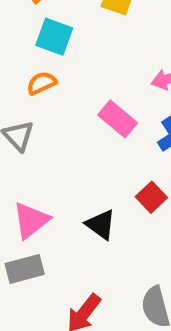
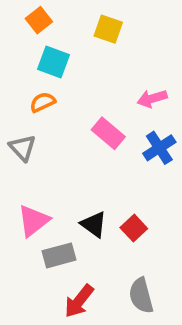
red square: (151, 197) -> (134, 228), moved
gray rectangle: (25, 269) -> (59, 255), moved

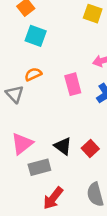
yellow square: (108, 29) -> (93, 14), moved
orange semicircle: (43, 102) -> (33, 74), moved
pink rectangle: (108, 133) -> (73, 84), turned 35

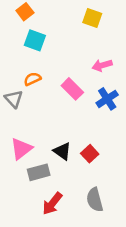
pink rectangle: (73, 84) -> (72, 89), turned -30

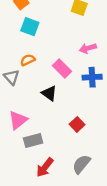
blue cross: (107, 99) -> (92, 77), turned 30
black triangle: (62, 151) -> (49, 93), moved
gray semicircle: (95, 200) -> (81, 164), turned 54

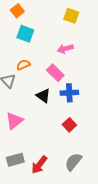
pink arrow: (88, 48) -> (65, 49), moved
blue cross: (92, 77) -> (69, 93), moved
gray rectangle: (33, 141) -> (15, 160), moved

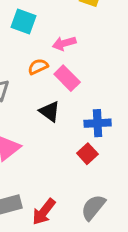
pink arrow: (65, 49) -> (64, 43), moved
orange semicircle: (23, 65) -> (38, 67), moved
blue cross: (69, 93) -> (98, 123), moved

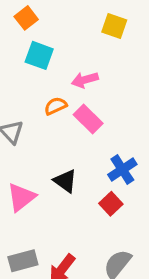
black triangle: (50, 112) -> (65, 181), moved
blue cross: (98, 123) -> (122, 170), turned -30

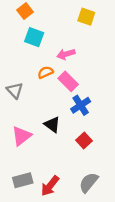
blue cross: (122, 170) -> (81, 105), moved

